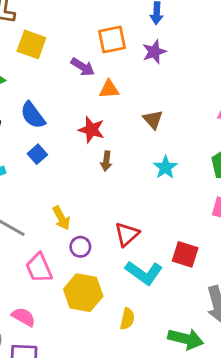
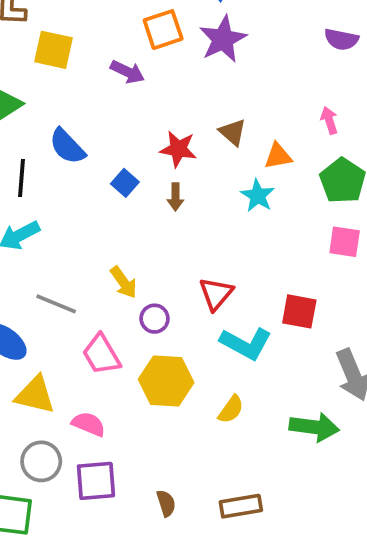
purple star: (154, 52) -> (223, 39), size x1.4
orange triangle: (109, 89) -> (278, 156), moved
red star: (91, 130) -> (178, 149), moved
blue square: (37, 154) -> (125, 183), moved
yellow semicircle: (127, 319) -> (231, 409), turned 30

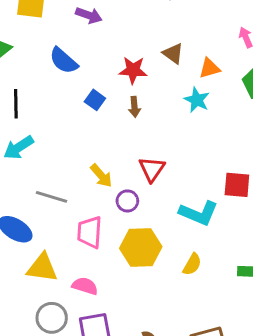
blue semicircle: (67, 146) -> (64, 61), moved
red triangle: (216, 294) -> (152, 169), moved
pink trapezoid: (101, 354) -> (90, 232), turned 40

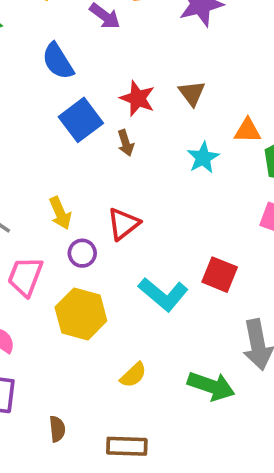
orange triangle: (209, 68) -> (248, 131), moved
blue square: (95, 100) -> (81, 120), size x1.6
brown arrow: (134, 107) -> (126, 143), turned -30
yellow semicircle: (192, 264) -> (133, 375), moved

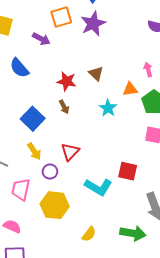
blue square: (81, 120) -> (33, 119), moved

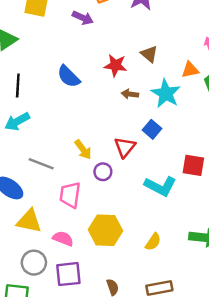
blue semicircle: (19, 68) -> (69, 76), moved
brown arrow: (64, 107) -> (130, 94), moved, turned 128
cyan star: (108, 108) -> (166, 93), size x1.4
blue square: (33, 119) -> (152, 129), moved, size x0.7
yellow hexagon: (55, 205) -> (105, 230), moved

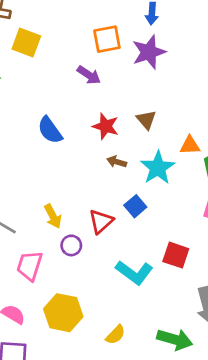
purple arrow: (83, 18) -> (89, 75), moved

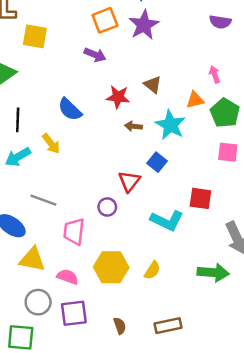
yellow arrow: (53, 216) -> (51, 144), moved
yellow semicircle: (116, 335) -> (152, 270), moved

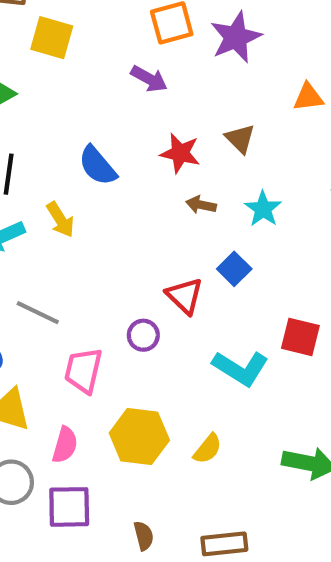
orange triangle: (195, 100) -> (308, 97), moved
cyan star: (170, 125) -> (263, 209), size x0.7
red triangle: (129, 181) -> (185, 296), turned -30
pink semicircle: (68, 277) -> (65, 445), turned 80

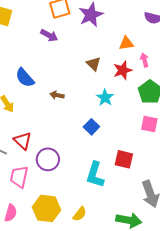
red star: (180, 153) -> (123, 70), moved, turned -30
brown arrow: (201, 205) -> (57, 95), moved
red triangle: (185, 296) -> (23, 141), moved
purple circle: (143, 335) -> (48, 159), size x1.5
cyan L-shape: (241, 368) -> (95, 175), turned 76

